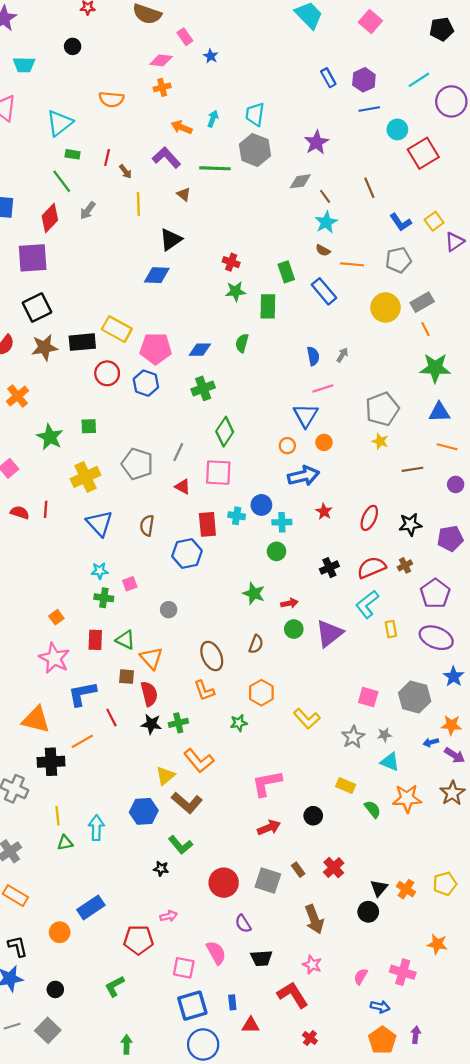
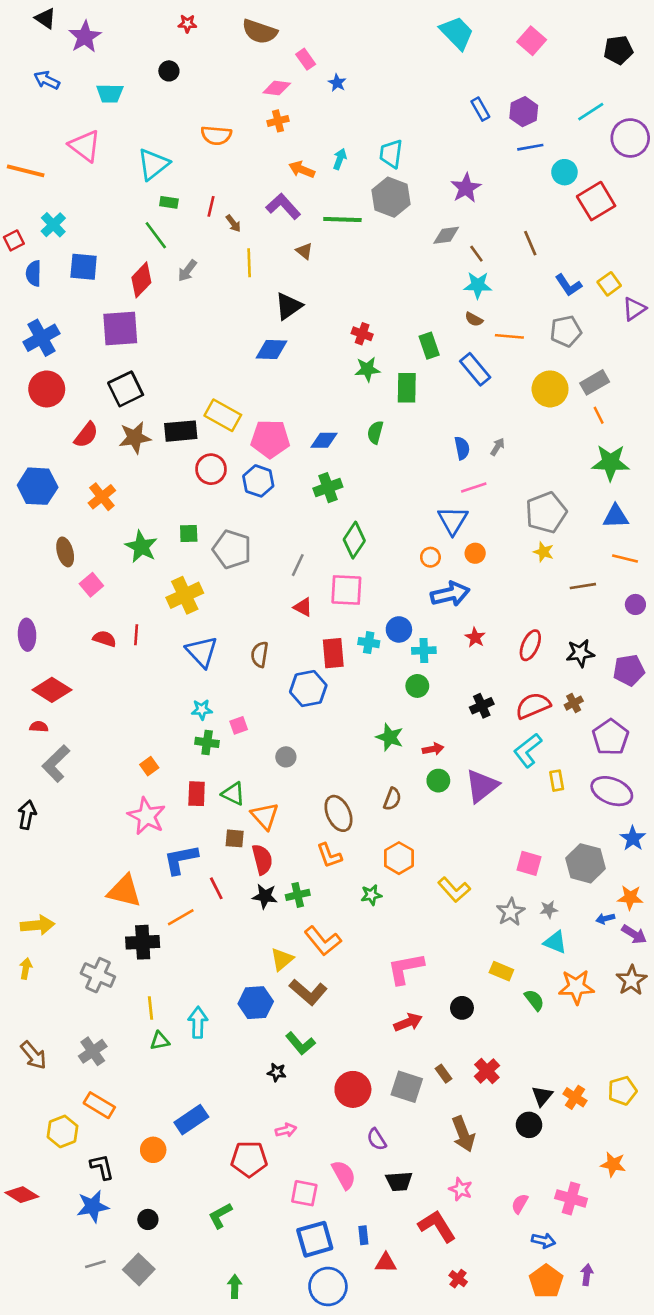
cyan star: (326, 222) -> (478, 285), turned 30
gray pentagon: (137, 464) -> (232, 549), moved

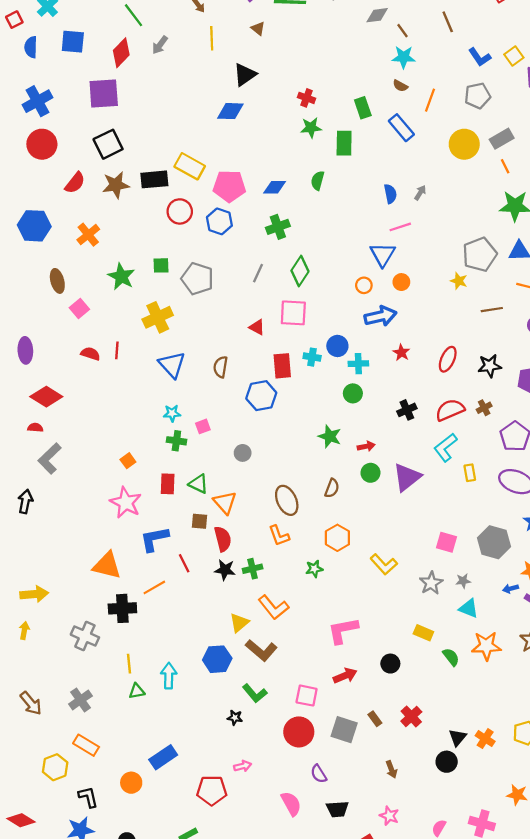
orange line: (509, 336) -> (430, 100), turned -75
gray pentagon: (546, 513) -> (480, 254), moved
gray line: (298, 565) -> (258, 273), moved
brown arrow: (463, 1134) -> (391, 769), size x0.6
pink square: (304, 1193) -> (307, 696), moved

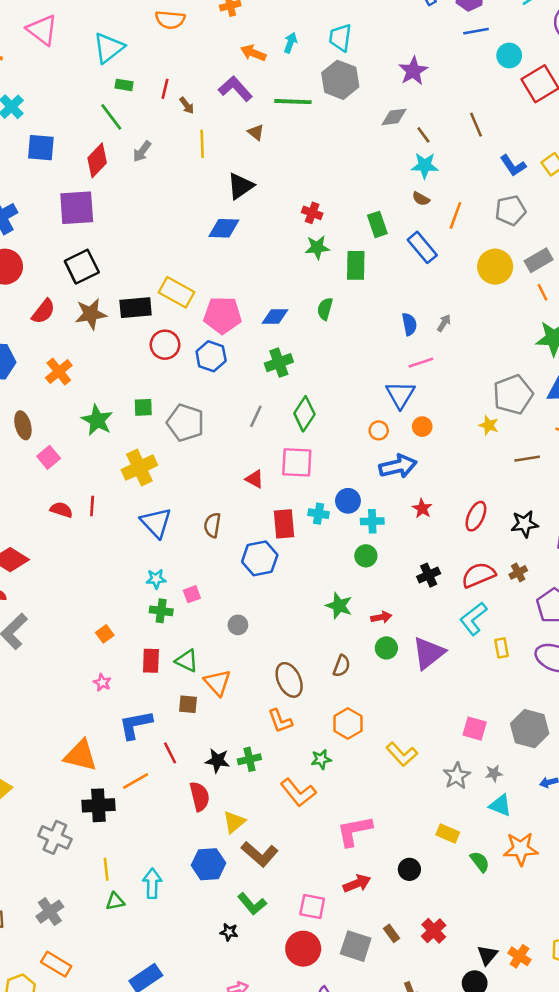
pink star: (126, 503) -> (102, 683), size x0.5
red semicircle: (223, 539) -> (200, 796), moved
orange L-shape: (273, 607) -> (298, 793), moved

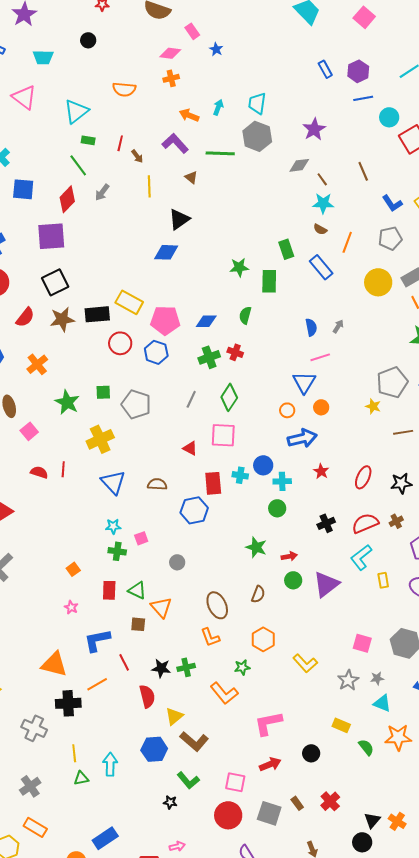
red cross: (312, 213) -> (235, 352), moved
brown semicircle: (212, 525) -> (157, 484), turned 84

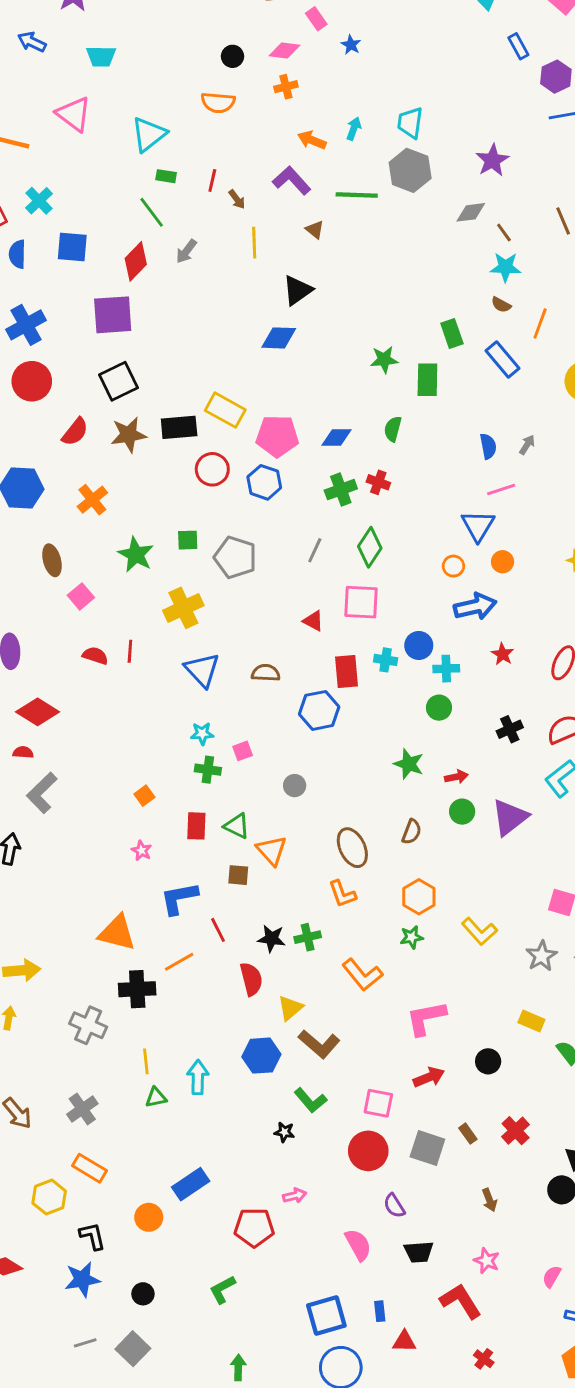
black circle: (88, 40) -> (232, 56), moved
blue rectangle: (325, 69) -> (518, 46), moved
green star: (242, 667) -> (412, 937), moved

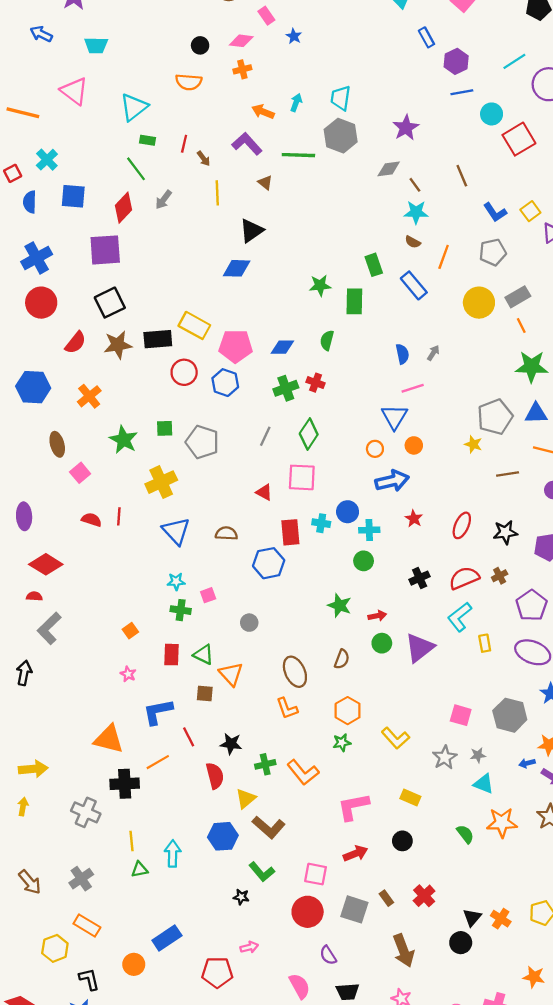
green cross: (308, 937) -> (265, 764), moved
yellow rectangle: (531, 1021) -> (410, 797), moved
brown arrow: (490, 1200) -> (404, 951), size x1.8

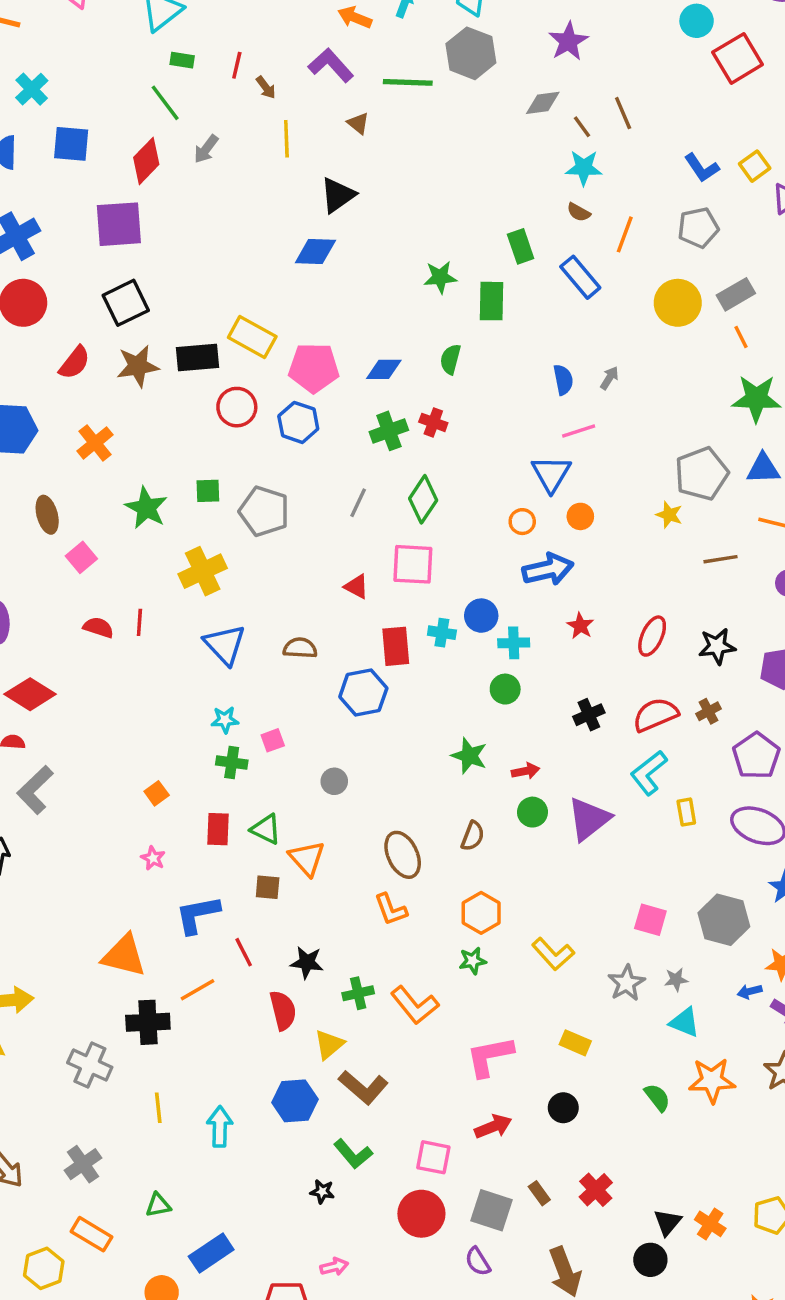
brown line: (462, 176) -> (623, 113), moved
green triangle: (140, 869) -> (158, 1205), moved
purple semicircle: (328, 955) -> (478, 1262), moved

